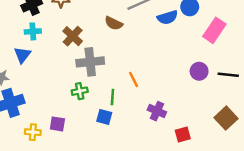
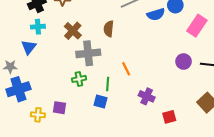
brown semicircle: (114, 23) -> (109, 29), moved, turned 70

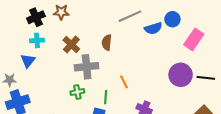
purple circle: (184, 62) -> (181, 75), size x1.5

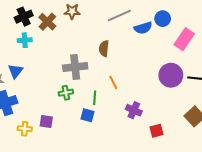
brown star: (61, 12) -> (72, 11), moved
brown semicircle: (107, 42) -> (104, 48), moved
brown cross: (71, 44) -> (47, 22), moved
blue triangle: (28, 61) -> (15, 71), moved

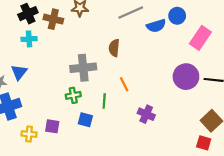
brown cross: (47, 22) -> (53, 19), turned -30
blue square: (87, 115) -> (85, 120), moved
red square: (156, 131) -> (204, 143), moved, turned 32

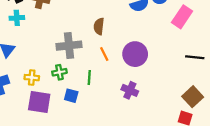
purple circle: (186, 77) -> (135, 54), moved
orange line: (124, 84) -> (104, 54), moved
purple square: (52, 126) -> (39, 102), size x1.6
yellow cross: (29, 134) -> (32, 78), moved

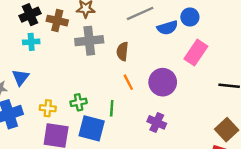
pink rectangle: (182, 17) -> (196, 53), moved
gray cross: (69, 46) -> (89, 41), moved
blue square: (71, 96) -> (92, 128), size x1.6

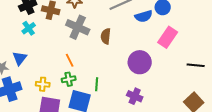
gray cross: (89, 41) -> (78, 27), turned 30
cyan cross: (31, 42) -> (29, 28), turned -32
orange line: (128, 82) -> (70, 60), moved

